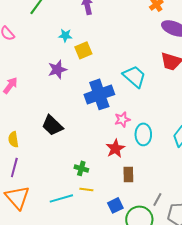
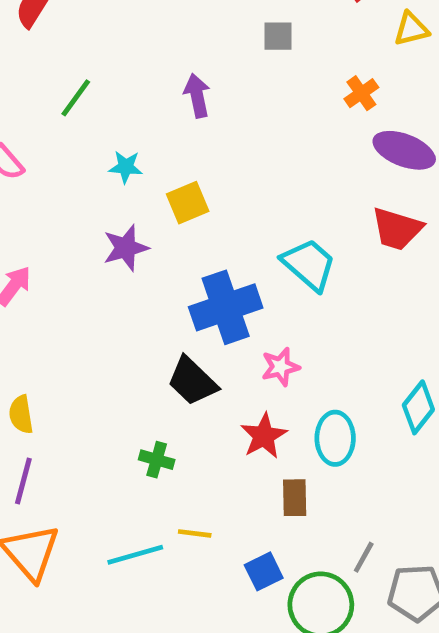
cyan star: (65, 35) -> (126, 167), moved
black trapezoid: (52, 125) -> (192, 381), moved
cyan ellipse: (143, 134) -> (335, 438), moved
green cross: (81, 168) -> (157, 460), moved

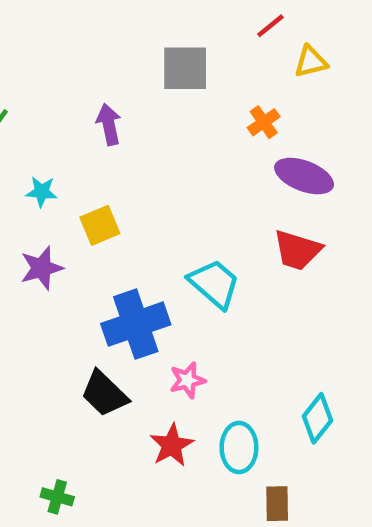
gray square: (278, 36) -> (185, 68), size x1.6
green cross: (157, 460) -> (57, 497), moved
brown rectangle: (295, 498) -> (277, 504), moved

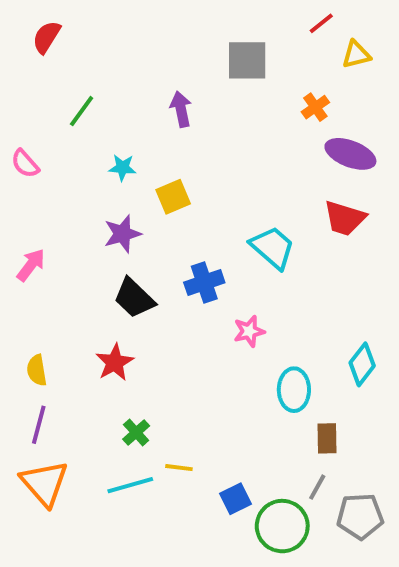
blue cross: (136, 324) -> (204, 283), size x0.7
black trapezoid: (104, 394) -> (134, 298), moved
red star: (172, 445) -> (115, 362), moved
green cross: (57, 497) -> (136, 433), turned 32

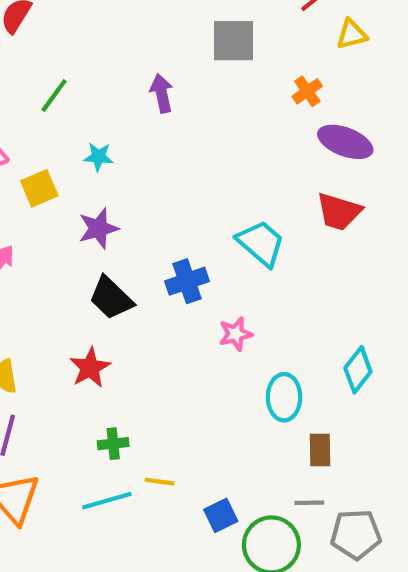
yellow square: (173, 197) -> (39, 188), moved
green cross: (136, 433) -> (113, 444), turned 36
gray line: (317, 487) -> (309, 503), turned 60

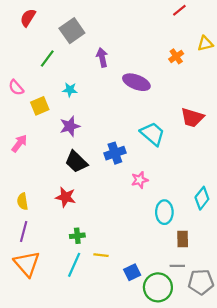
yellow triangle: (352, 34) -> (205, 43), moved
gray square: (233, 41) -> (72, 31), moved, turned -35
purple ellipse: (345, 142) -> (136, 82), moved
red star: (90, 368) -> (66, 197), turned -30
cyan line: (107, 501) -> (74, 265), turned -50

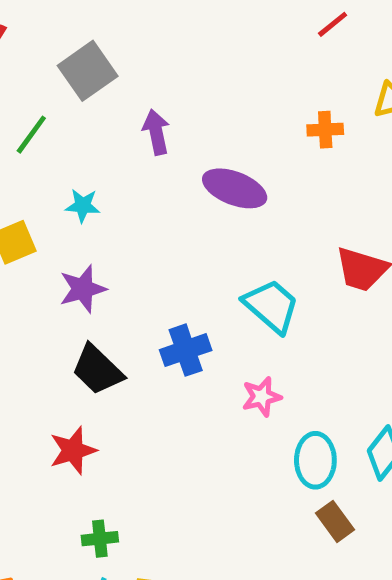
orange cross: (176, 56) -> (325, 130), turned 32
pink star: (140, 180) -> (262, 397), moved
red star: (66, 197) -> (73, 450), turned -30
cyan ellipse: (164, 212) -> (315, 460), moved
brown rectangle: (183, 239) -> (335, 521), moved, turned -35

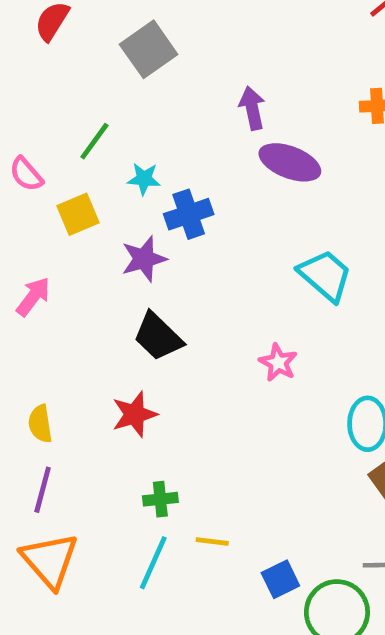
purple arrow: (156, 132) -> (252, 108), moved
green line: (31, 135) -> (94, 141), moved
blue cross: (186, 350) -> (189, 214), moved
pink star: (262, 397) -> (278, 363), moved, turned -30

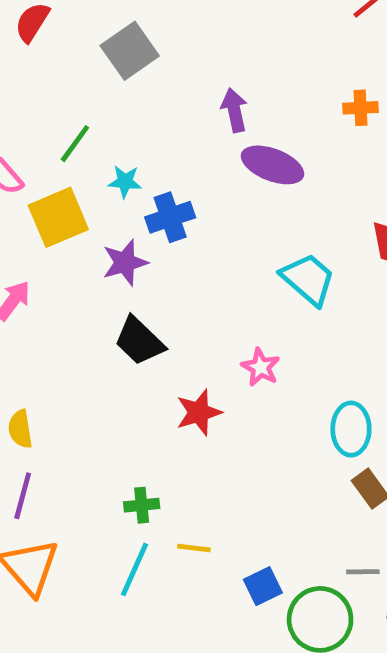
yellow square: (78, 214) -> (58, 217), size x1.4
red star: (134, 414) -> (199, 412), moved

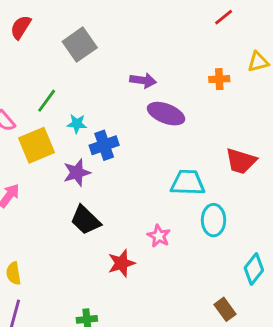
purple arrow: (234, 110) -> (143, 81), turned 110
cyan trapezoid: (308, 279) -> (188, 183), turned -39
cyan ellipse: (351, 429) -> (214, 220), moved

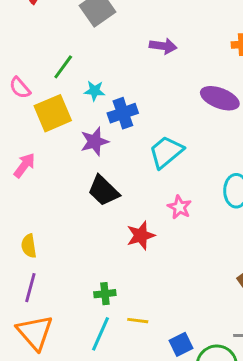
purple ellipse: (166, 114) -> (220, 98), moved
cyan trapezoid: (188, 183) -> (166, 152), moved, turned -42

